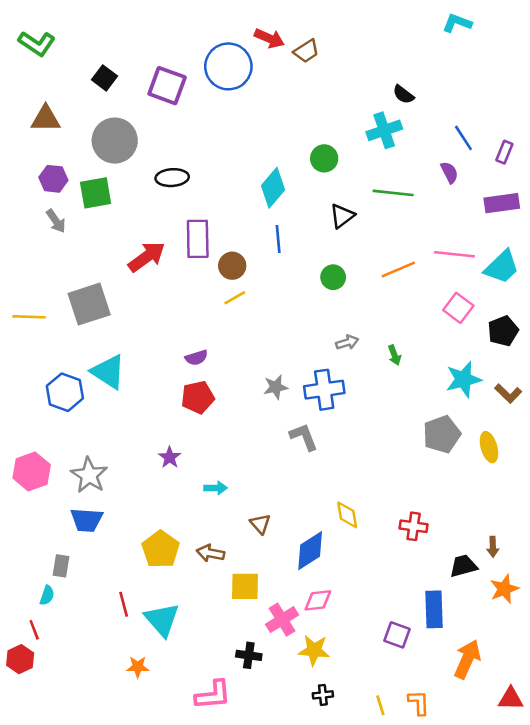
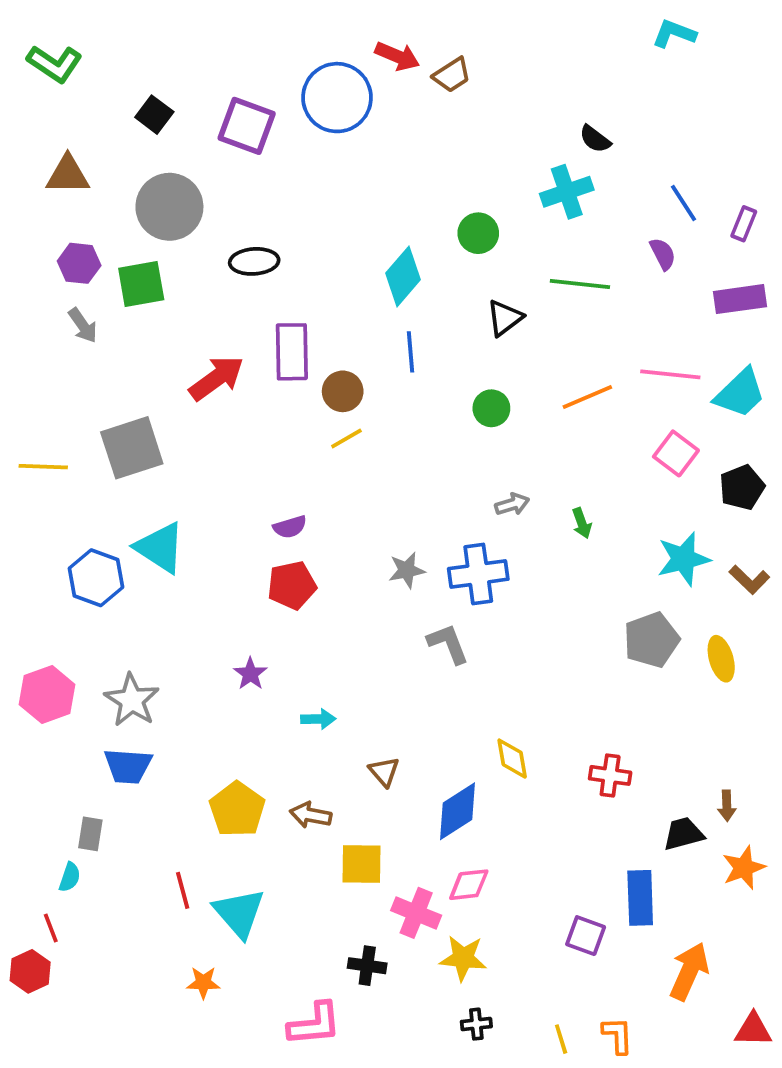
pink cross: (282, 620) -> (416, 913), turned -36

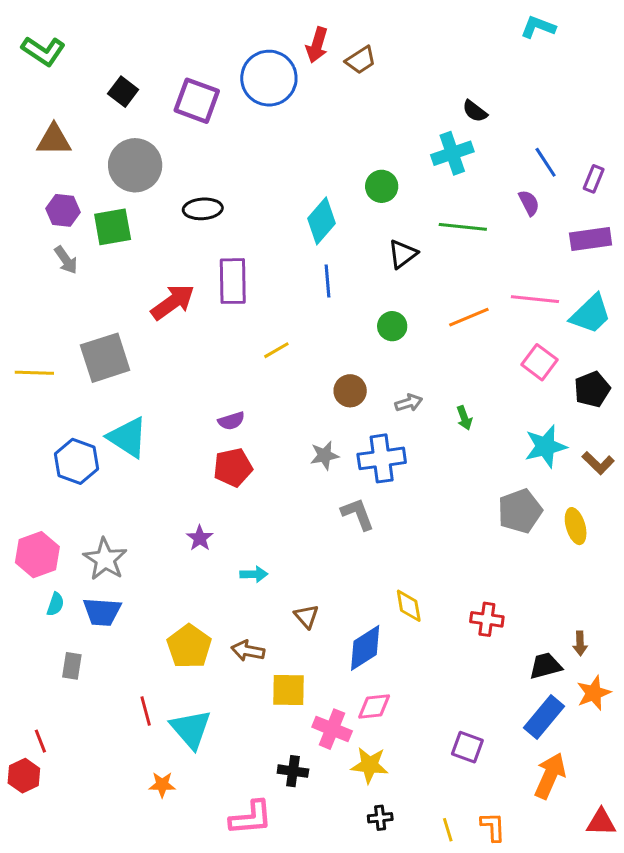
red arrow: (397, 56) -> (317, 45), turned 84
brown circle: (343, 391) -> (350, 391), moved
cyan semicircle: (70, 877) -> (55, 604), moved
blue rectangle: (640, 898) -> (544, 717), moved, turned 42

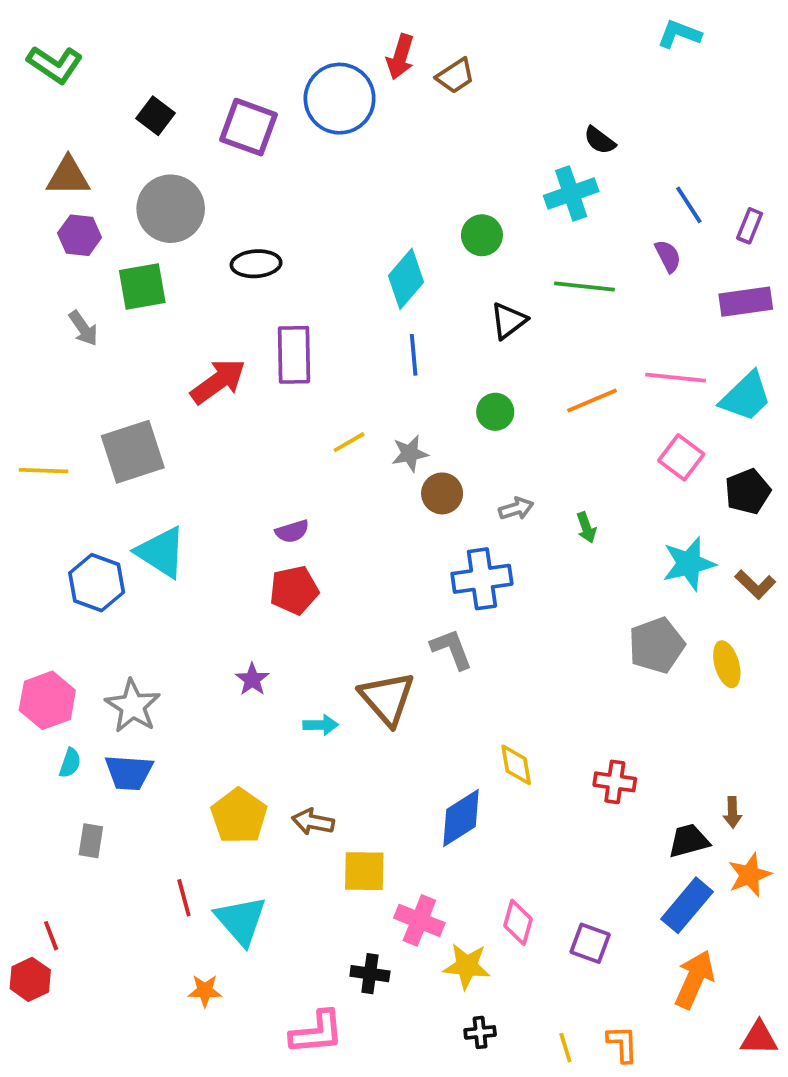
purple hexagon: (63, 210) -> (80, 235), moved
gray star: (325, 455) -> (410, 454), moved
brown triangle: (306, 616) -> (387, 698), moved, size x1.8
pink diamond: (374, 706) -> (518, 922), moved, turned -68

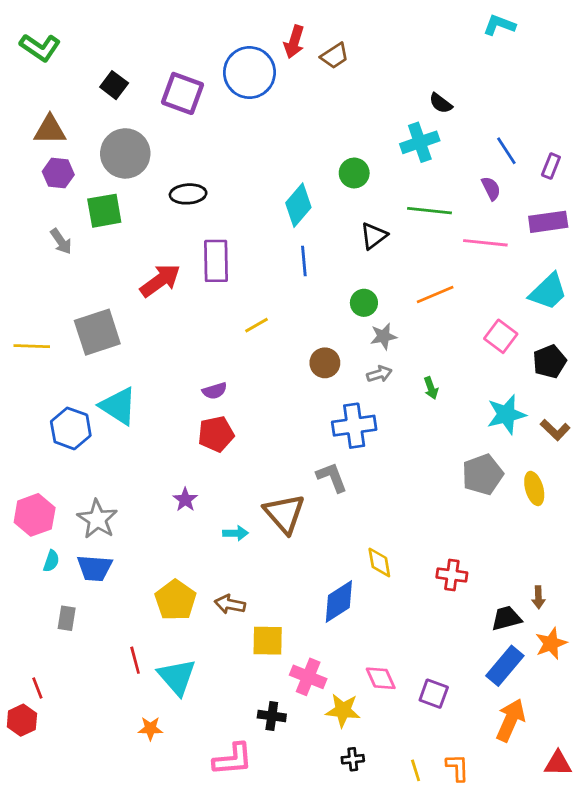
pink line: (676, 378) -> (485, 243), moved
gray star: (410, 454) -> (383, 336), moved
pink diamond: (518, 922) -> (381, 678), turned -40

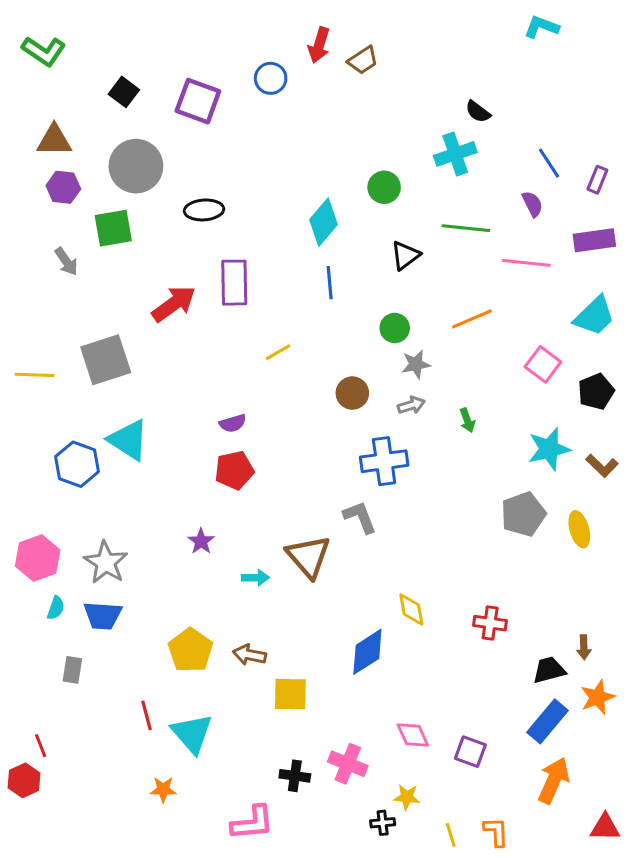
blue circle: (249, 73) -> (271, 78), size x0.6
pink cross: (308, 677) -> (348, 764), moved
yellow star: (343, 710) -> (407, 797), moved, size x0.7

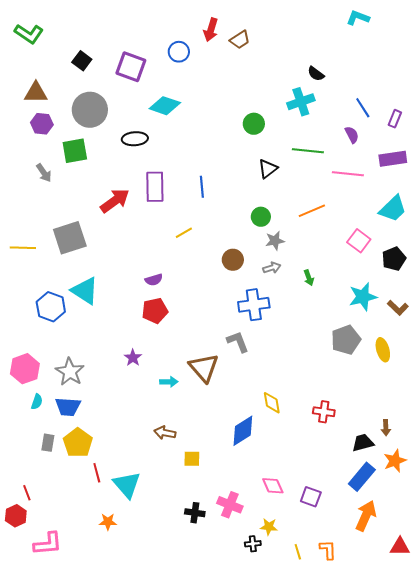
cyan diamond: (324, 222) -> (165, 106), moved, turned 68
blue line: (330, 283) -> (202, 187), moved
yellow pentagon: (190, 650) -> (78, 443), moved
yellow square: (290, 694) -> (192, 459), size x0.7
pink L-shape: (252, 823) -> (48, 544), moved

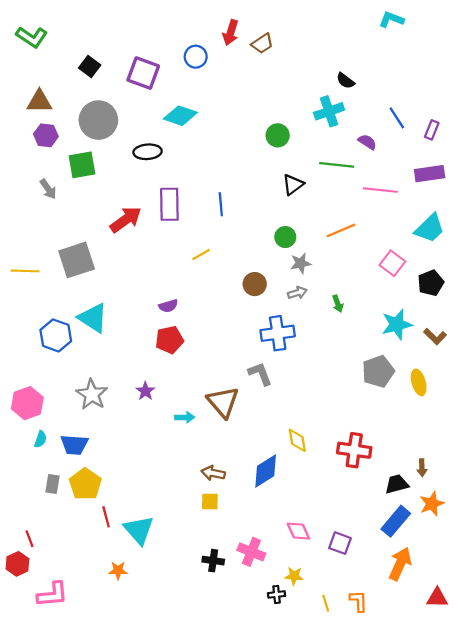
purple semicircle: (352, 135) -> (367, 142), moved, turned -30
gray star: (70, 372) -> (92, 394), moved
red cross: (324, 412) -> (354, 450), size x1.4
brown arrow: (165, 433) -> (213, 473), moved

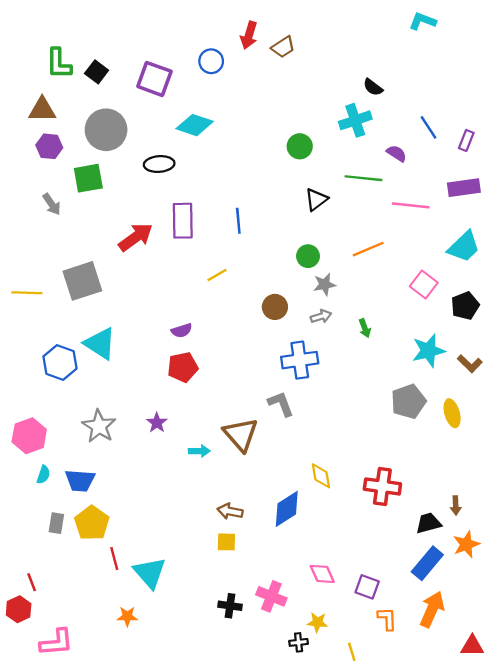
green L-shape: (32, 37) -> (59, 64), moved, turned 56
orange L-shape: (359, 601) -> (387, 619), moved

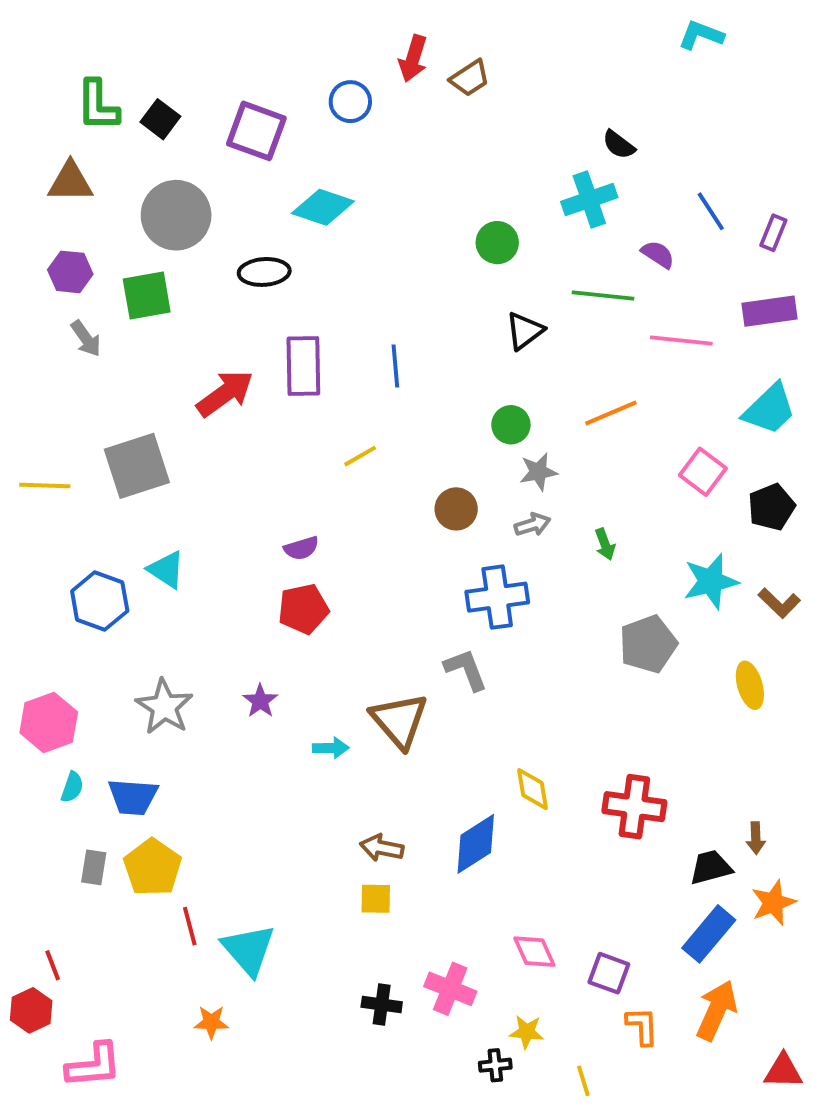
purple hexagon: (49, 146) -> (70, 272), moved
cyan triangle: (100, 344) -> (166, 570), size x0.7
gray pentagon: (408, 401) -> (648, 644), moved

